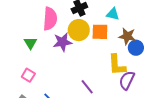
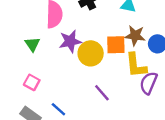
yellow circle: (79, 30) -> (91, 53), moved
orange square: (100, 32) -> (116, 45), moved
brown star: (127, 36) -> (135, 36), moved

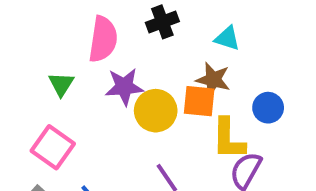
brown star: (135, 36) -> (213, 80), moved
pink square: (32, 82) -> (53, 147), size x1.5

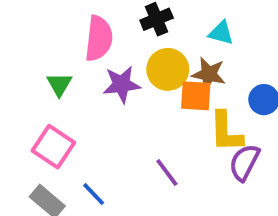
yellow circle: (156, 111) -> (168, 69), moved

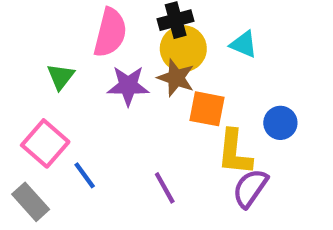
yellow circle: (168, 69) -> (183, 49), moved
brown star: (209, 74) -> (176, 78), moved
blue line: (94, 194) -> (85, 175), moved

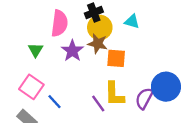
purple star: (128, 86) -> (72, 51), turned -30
blue circle: (280, 123) -> (166, 87), moved, size x1.6
yellow L-shape: (235, 152) -> (114, 94), moved

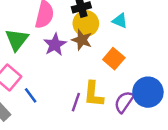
green triangle: (36, 50) -> (17, 40), size x1.5
orange square: (116, 58) -> (114, 59), moved, turned 30
purple line: (98, 103) -> (76, 102), turned 48

